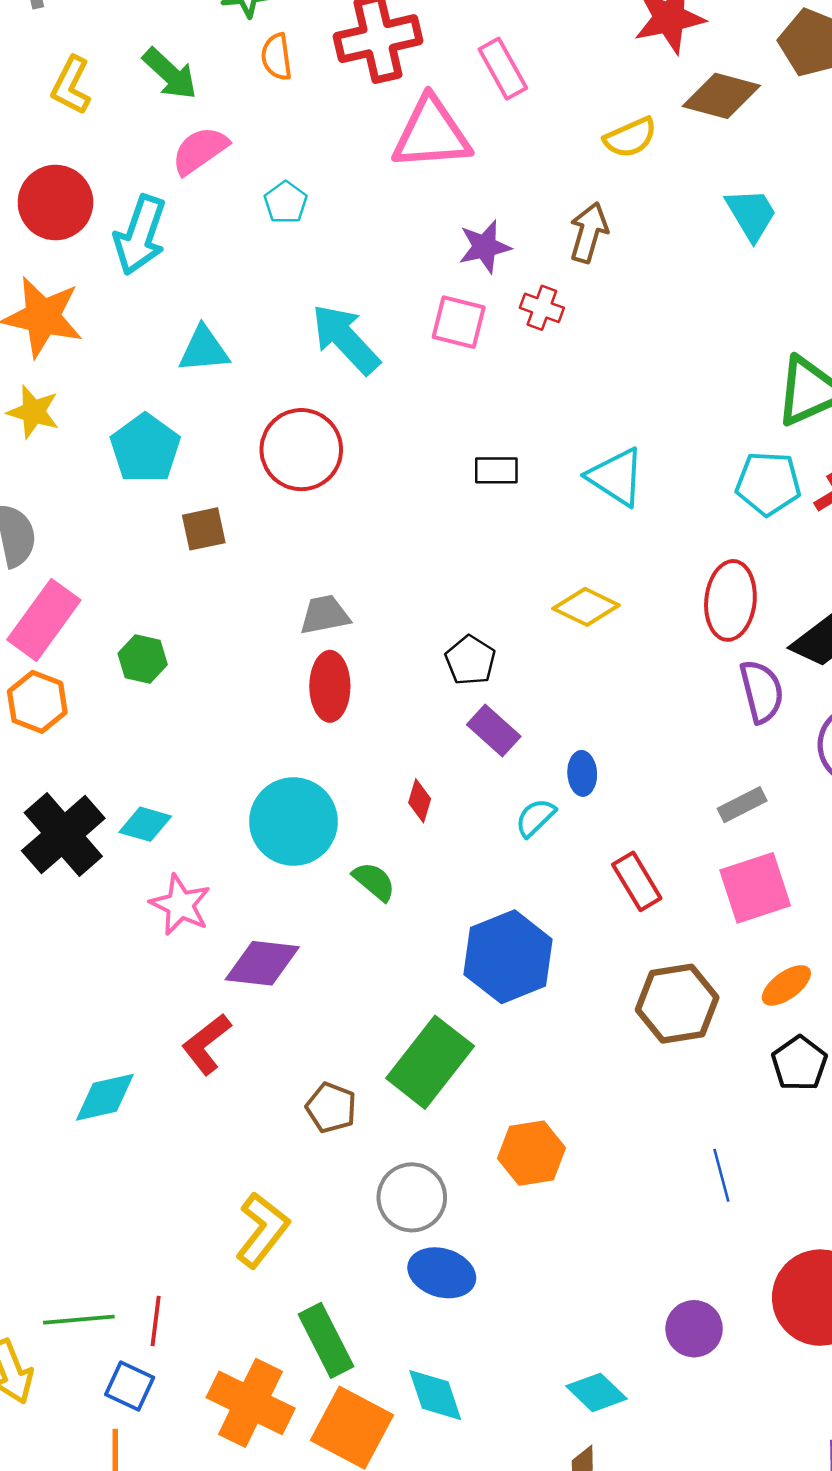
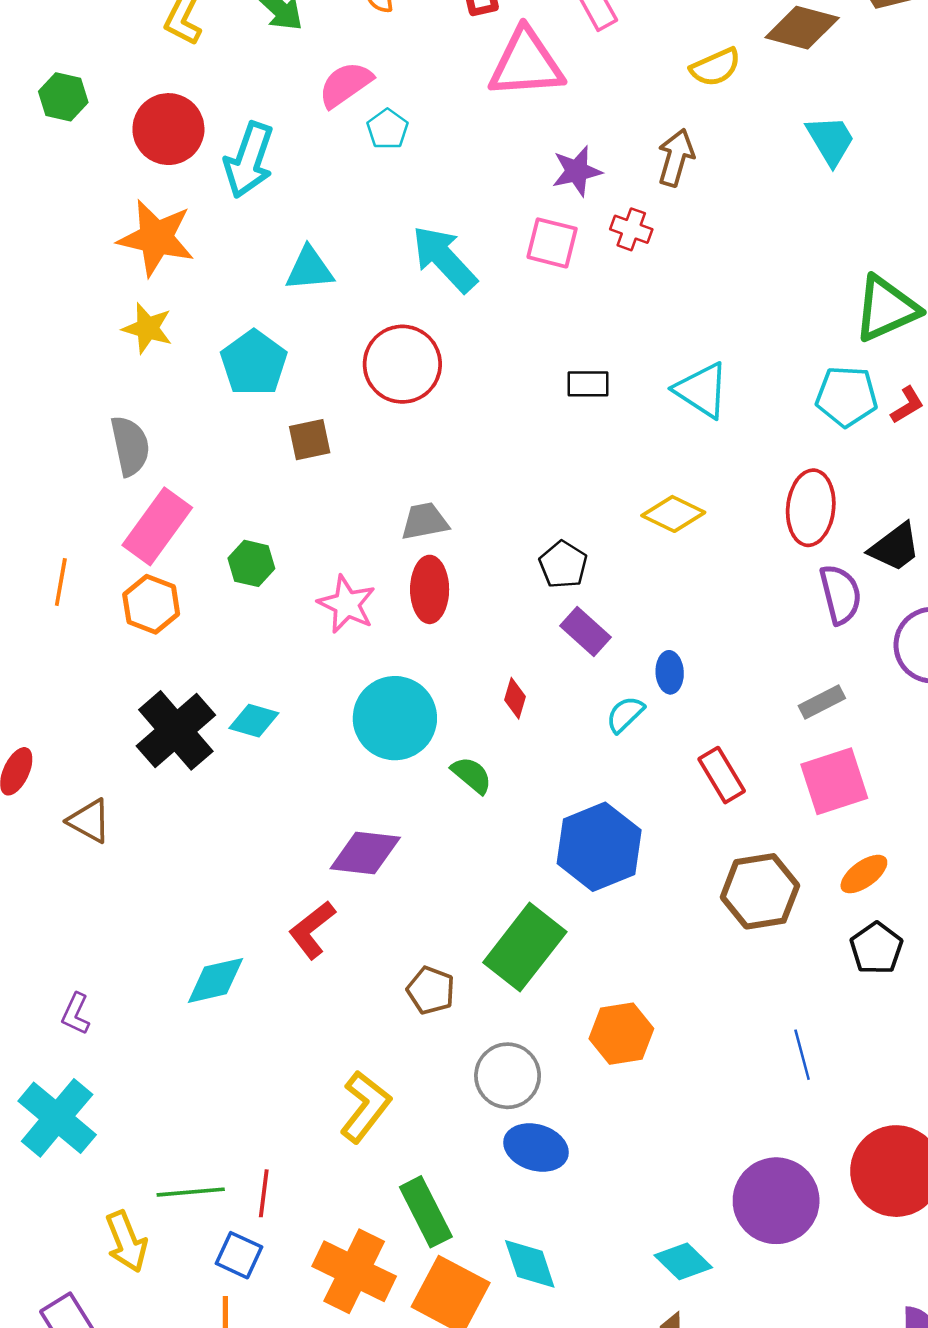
pink semicircle: (200, 150) -> (345, 85), moved
pink star: (180, 905) -> (347, 604), moved
purple circle: (694, 1329) -> (776, 1201), size x1.6

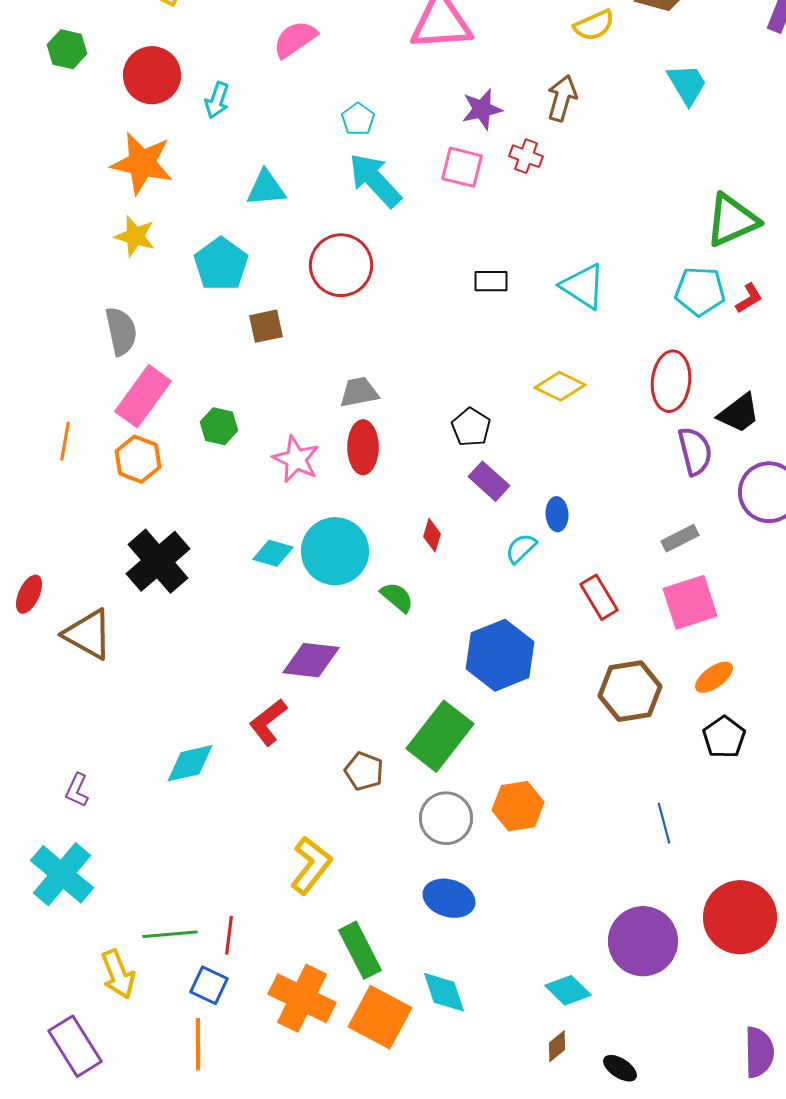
cyan pentagon: (387, 129) -> (358, 119), moved
cyan arrow: (249, 160) -> (217, 100), size x0.6
cyan diamond: (254, 721) -> (273, 553), moved
brown triangle: (89, 821) -> (88, 634), size x1.4
gray circle: (508, 1076) -> (446, 818), moved

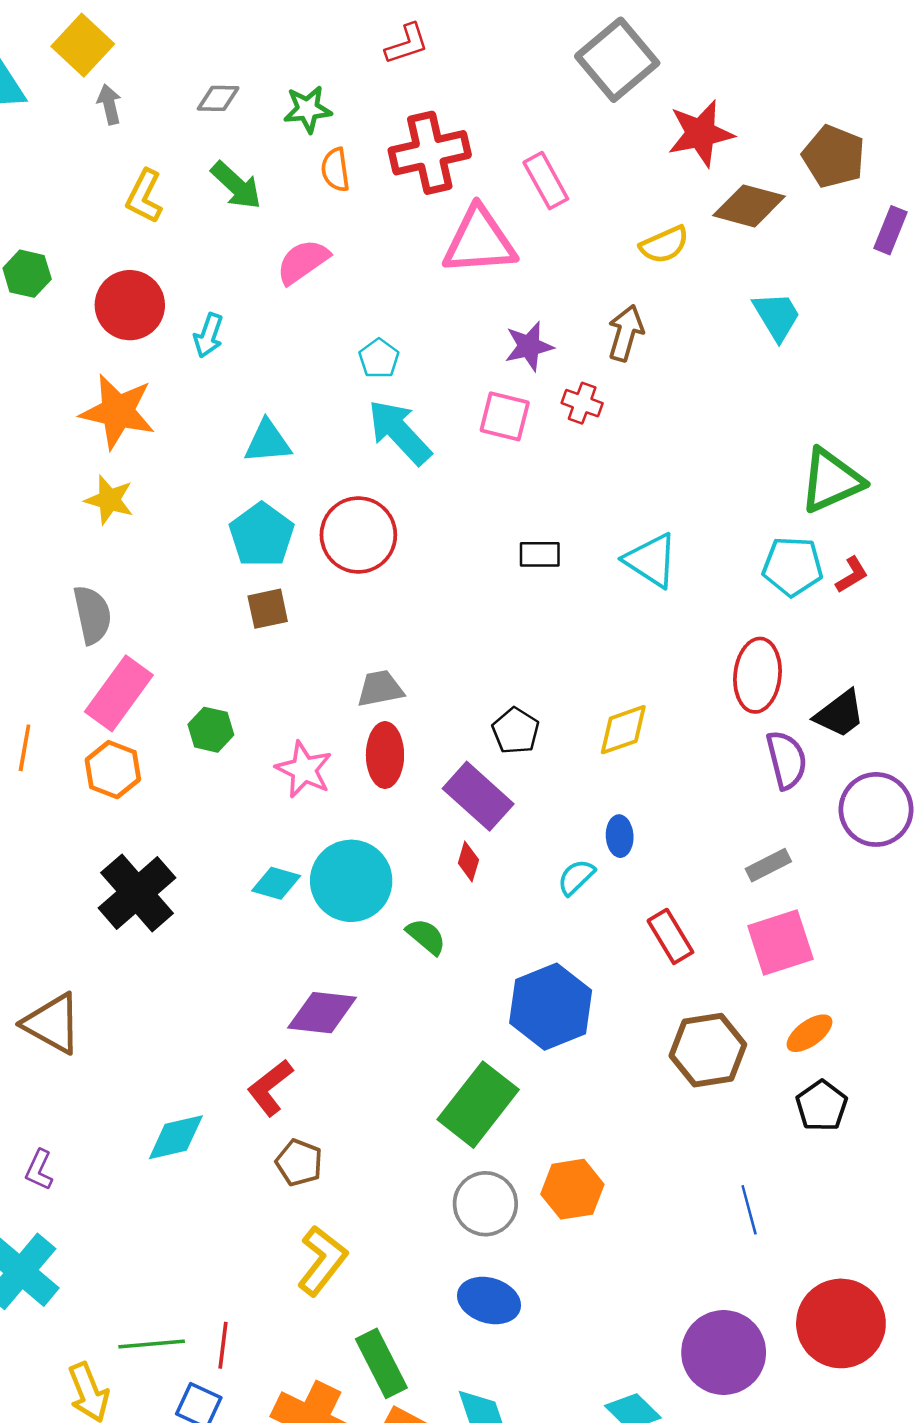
cyan pentagon: (221, 264) -> (262, 535), moved
yellow diamond: (560, 386) -> (623, 730), moved, turned -45
purple rectangle: (489, 481) -> (478, 796), moved, size x1.4
brown triangle: (88, 634) -> (52, 1024), moved
brown pentagon: (364, 771) -> (299, 1163), moved

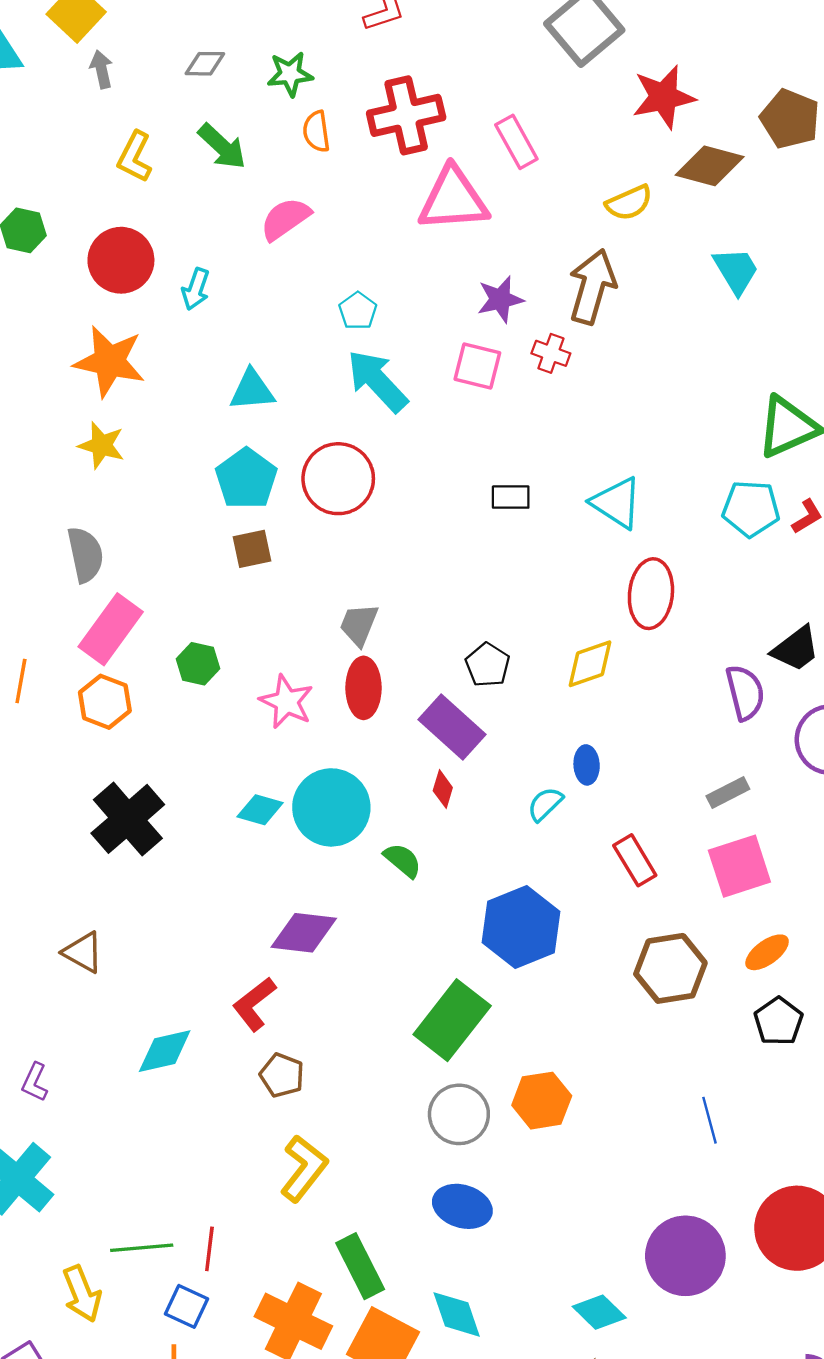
brown arrow: (626, 333) -> (592, 287), size x1.4
red ellipse: (757, 675) -> (651, 594), moved
gray trapezoid: (380, 689) -> (359, 625), turned -57
brown triangle: (52, 1024) -> (83, 952), moved, size x0.7

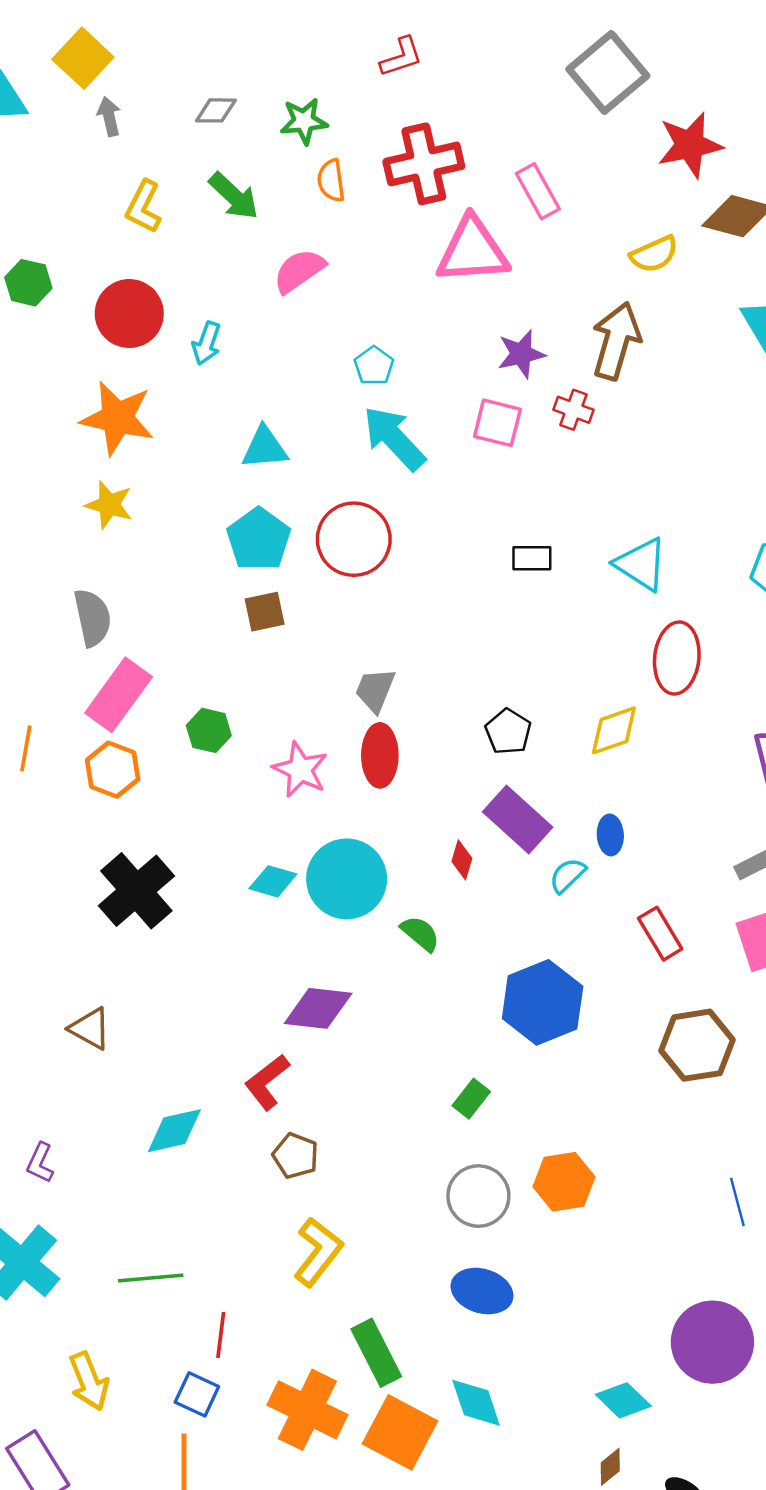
purple rectangle: (452, 727) -> (518, 820), moved
green rectangle: (452, 1020) -> (471, 1099), size x0.5
green line: (142, 1248) -> (151, 1278), moved

